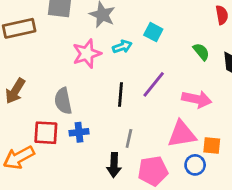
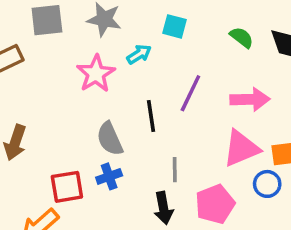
gray semicircle: (63, 101) -> (110, 139), moved

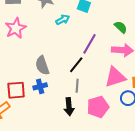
green semicircle: (242, 37) -> (121, 27), moved
pink star: (96, 74) -> (16, 28), moved
black line: (151, 116) -> (76, 65), moved, turned 42

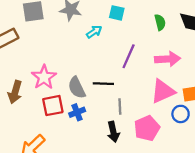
green semicircle: (121, 27) -> (160, 22), moved, turned 40
pink star: (16, 28) -> (44, 77), moved
black line: (76, 65) -> (103, 84), moved, turned 60
red square: (16, 90) -> (53, 106), moved

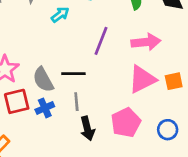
gray line: (120, 106) -> (76, 102), moved
blue circle: (181, 114) -> (168, 130), moved

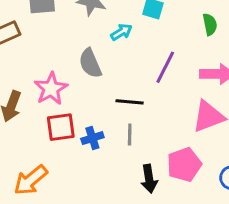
gray semicircle: (43, 80) -> (90, 63), moved
black arrow: (87, 128) -> (149, 179), moved

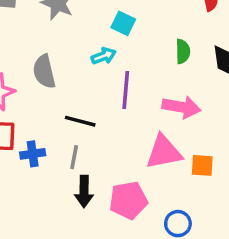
cyan arrow: (121, 32) -> (104, 56), moved
purple line: (165, 67) -> (126, 90), turned -32
black arrow: (149, 179) -> (84, 191), moved

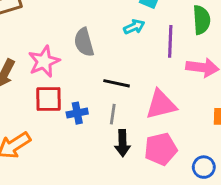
green semicircle: (183, 51) -> (202, 20), size x1.4
purple line: (126, 90) -> (170, 41), moved
pink triangle: (164, 152) -> (161, 104), moved

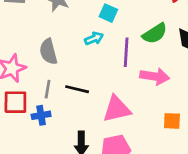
green semicircle: (202, 20) -> (155, 33), turned 60
gray line: (113, 114) -> (48, 89), moved

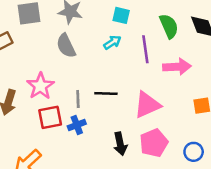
green semicircle: (155, 33) -> (169, 26), turned -70
gray semicircle: (48, 52) -> (66, 46), moved

